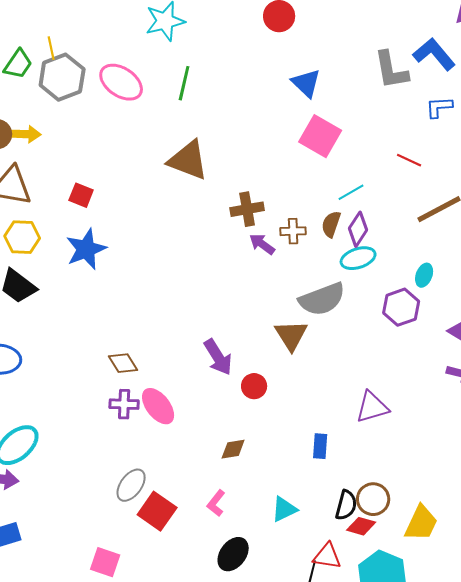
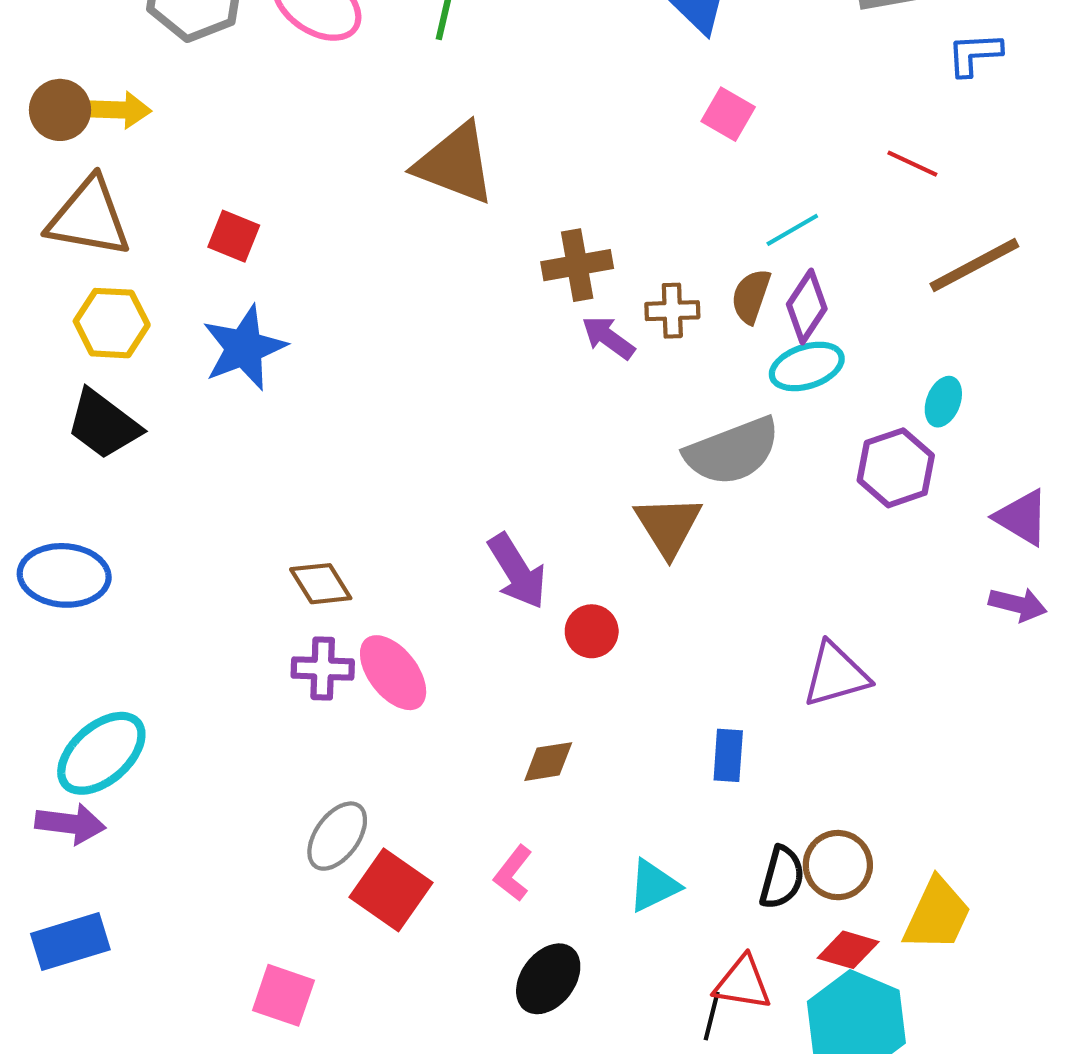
pink square: (320, 136) -> (728, 114), size x0.6
red diamond: (361, 526) -> (848, 950), moved

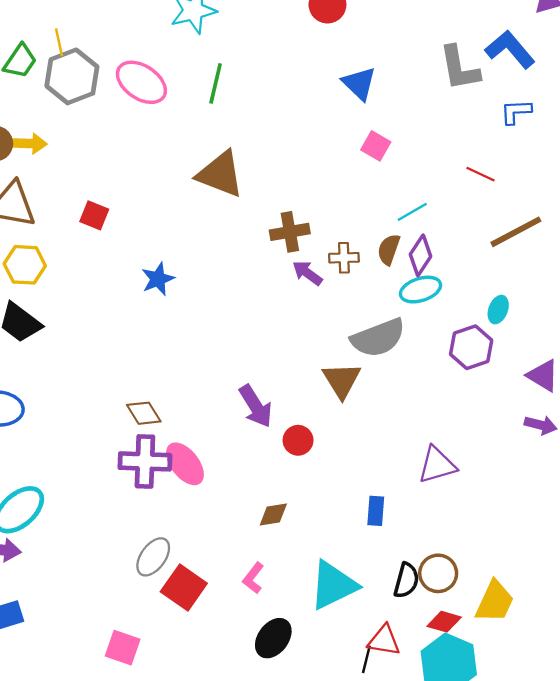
blue star: (244, 348) -> (158, 279), moved, size x0.7
purple cross: (323, 668) -> (145, 461), size x1.5
cyan triangle: (654, 886) -> (333, 585), size x1.6

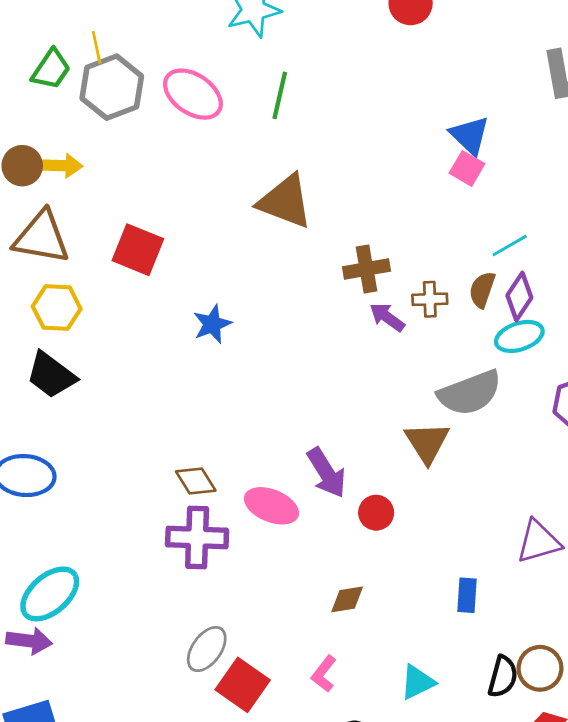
blue triangle: (359, 83) -> (470, 135), moved
red square: (94, 215) -> (138, 250), size x1.5
pink ellipse: (185, 464) -> (271, 506), moved, turned -30
cyan triangle: (333, 585) -> (417, 682), size x0.6

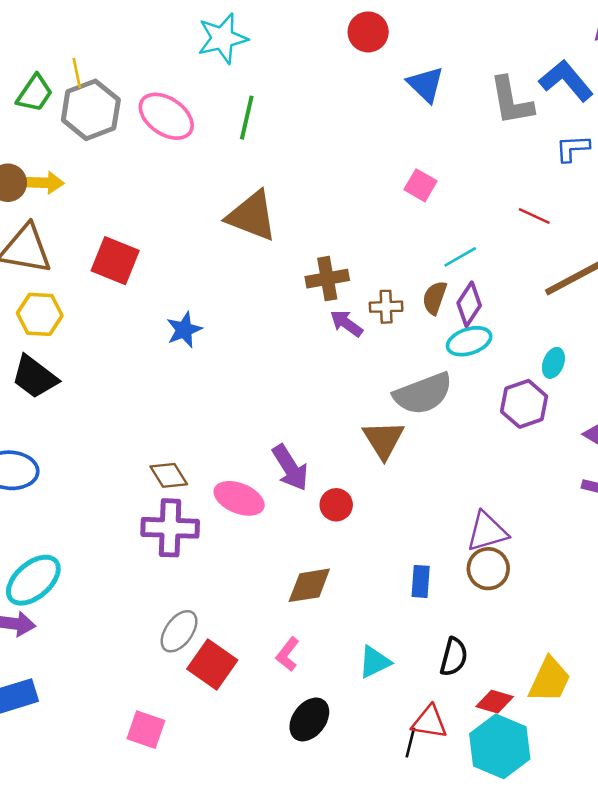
blue triangle: (470, 135) -> (426, 84), moved
brown diamond: (347, 599) -> (309, 585), size x1.4
brown circle: (540, 668) -> (488, 569), moved

